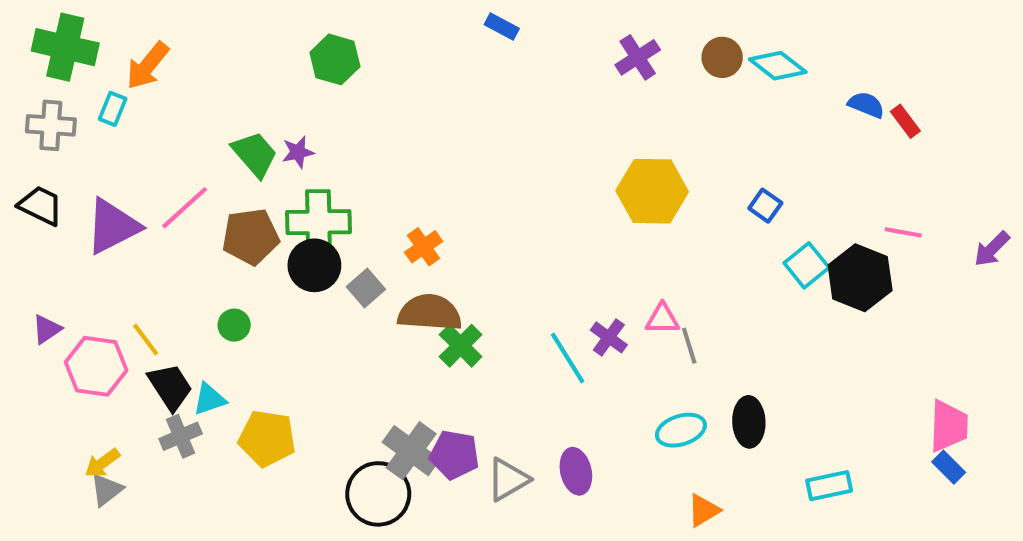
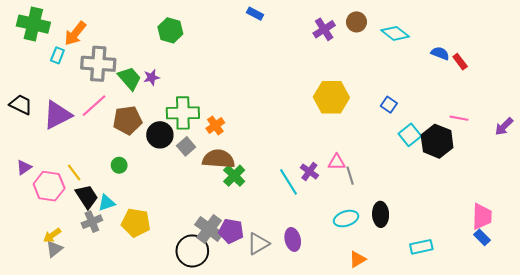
brown circle: (722, 57) -> (356, 22), moved
gray cross: (51, 125) -> (98, 64), moved, size x1.4
green cross: (319, 222) -> (183, 113), moved

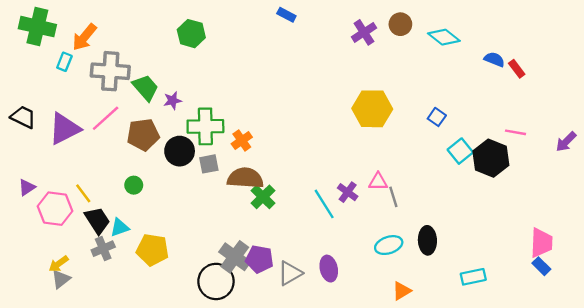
purple star: (152, 77) -> (172, 101), moved
gray square: (186, 146) -> (209, 164), turned 30

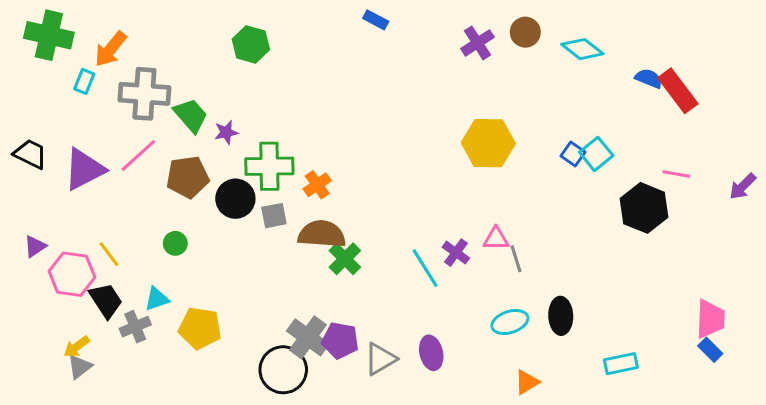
red rectangle: (517, 69) -> (678, 91), size x1.8
cyan square: (460, 151) -> (596, 154), moved
black trapezoid: (97, 220) -> (106, 300), moved

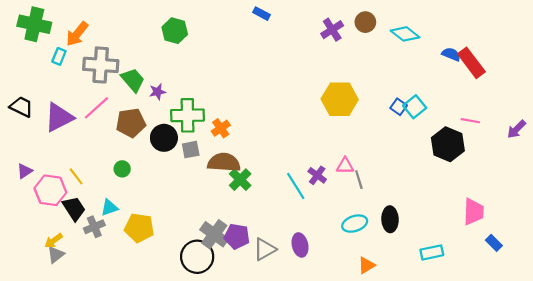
pink trapezoid: (710, 319) -> (474, 212), moved

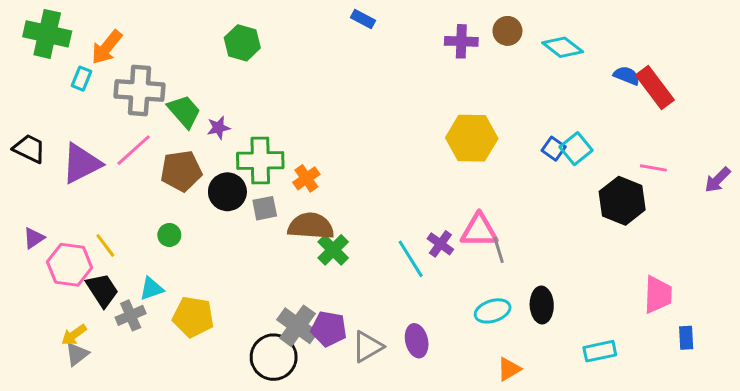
purple cross: (332, 30) -> (461, 41), turned 35
pink triangle: (345, 166) -> (479, 231), size x1.5
blue rectangle: (494, 243) -> (686, 338), turned 42

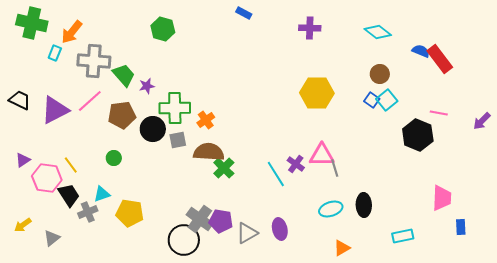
brown circle: (507, 31) -> (380, 74), moved
yellow arrow: (74, 335) -> (23, 225), moved

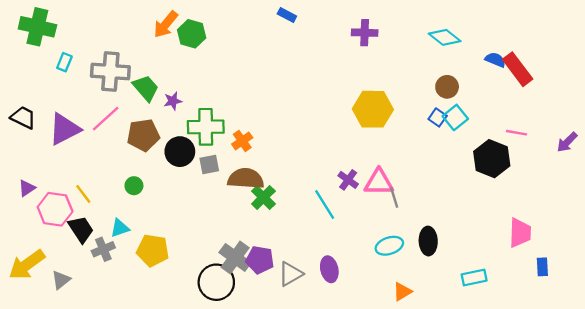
orange arrow: (72, 32) -> (166, 24), moved
purple cross: (296, 164) -> (348, 180), moved
yellow arrow: (23, 225) -> (27, 265), size x1.8

